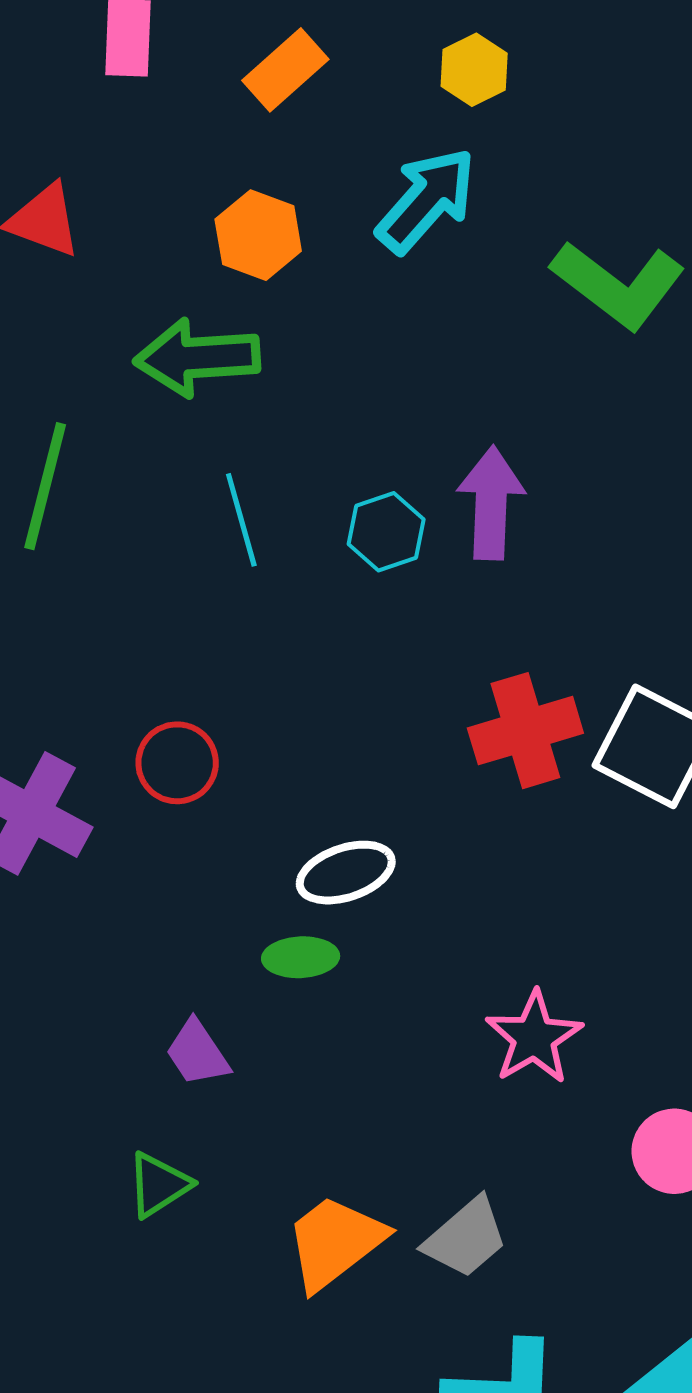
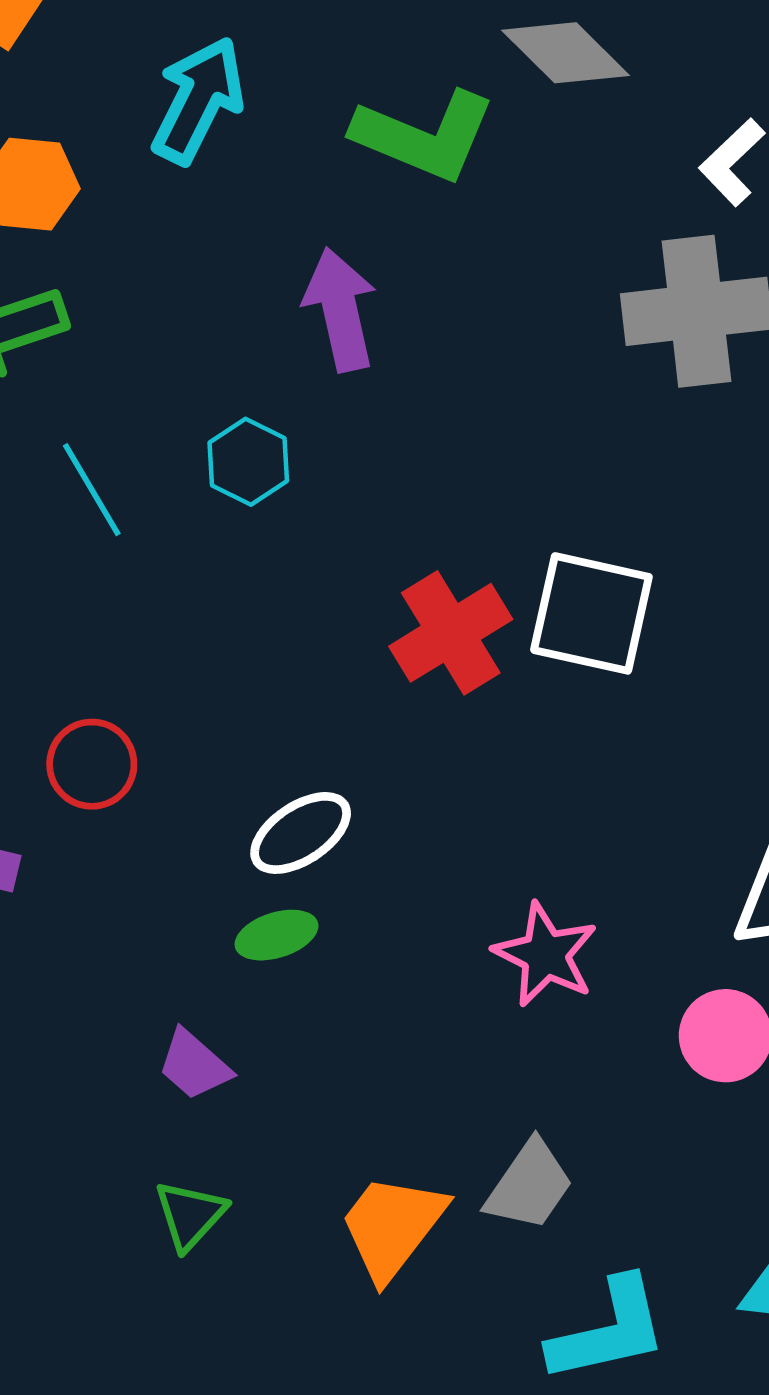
purple arrow: (491, 503) -> (340, 309), moved

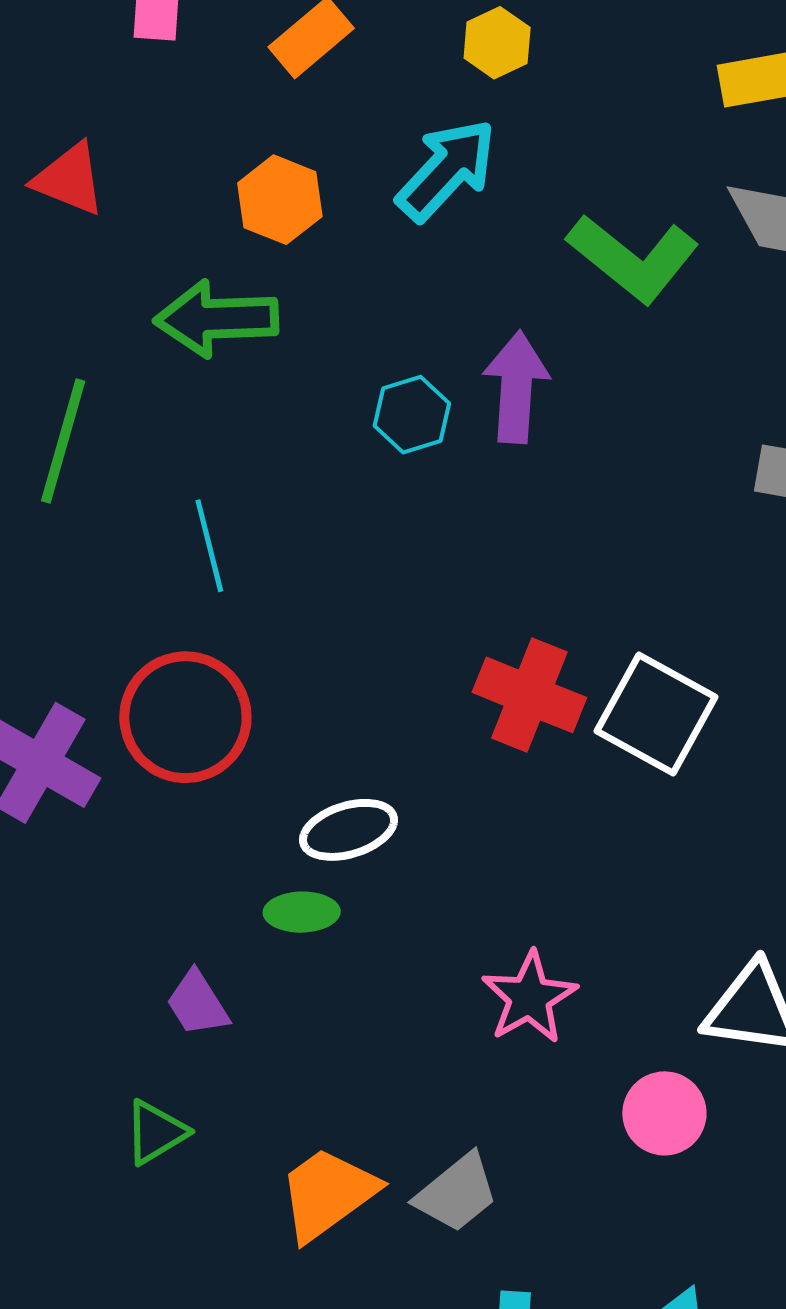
cyan hexagon: (248, 462) -> (412, 415), moved
cyan line: (92, 490) -> (209, 546), moved
red cross: (451, 633) -> (529, 695), turned 37
red circle: (92, 764) -> (185, 717), size x1.6

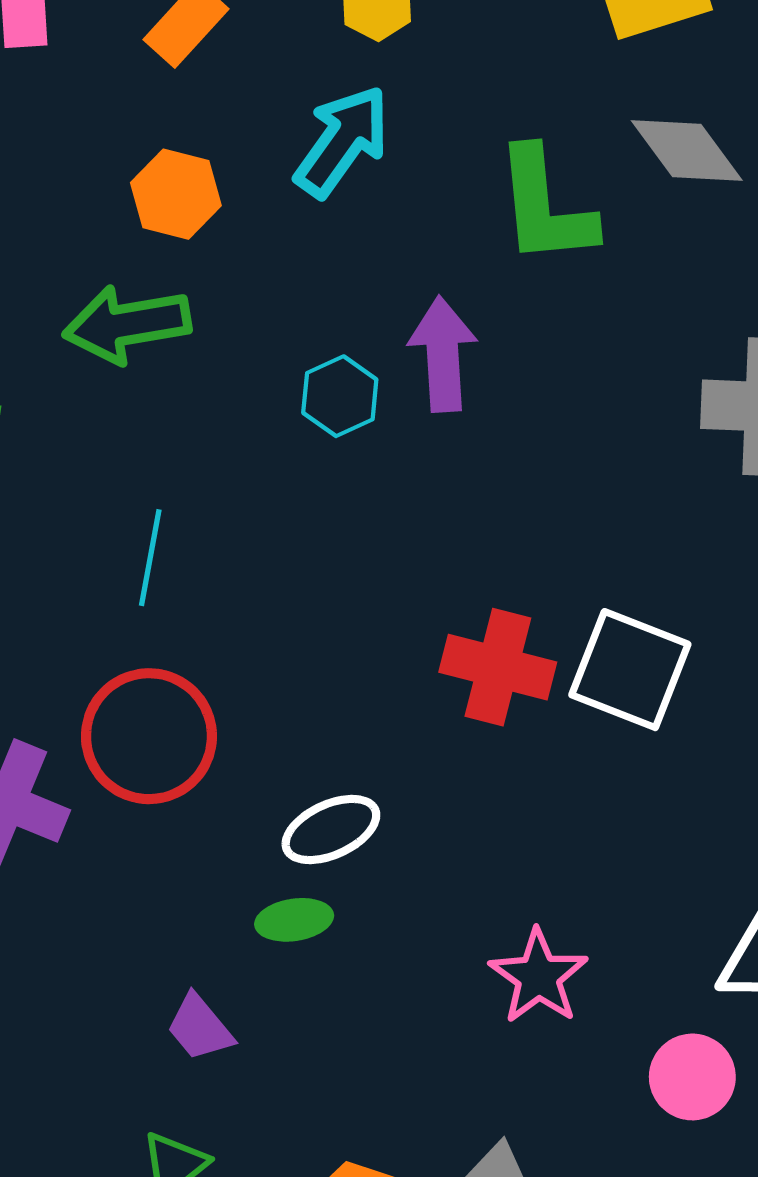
green L-shape: (633, 258) -> (545, 207), turned 53
cyan line: (209, 546) -> (150, 558), turned 32

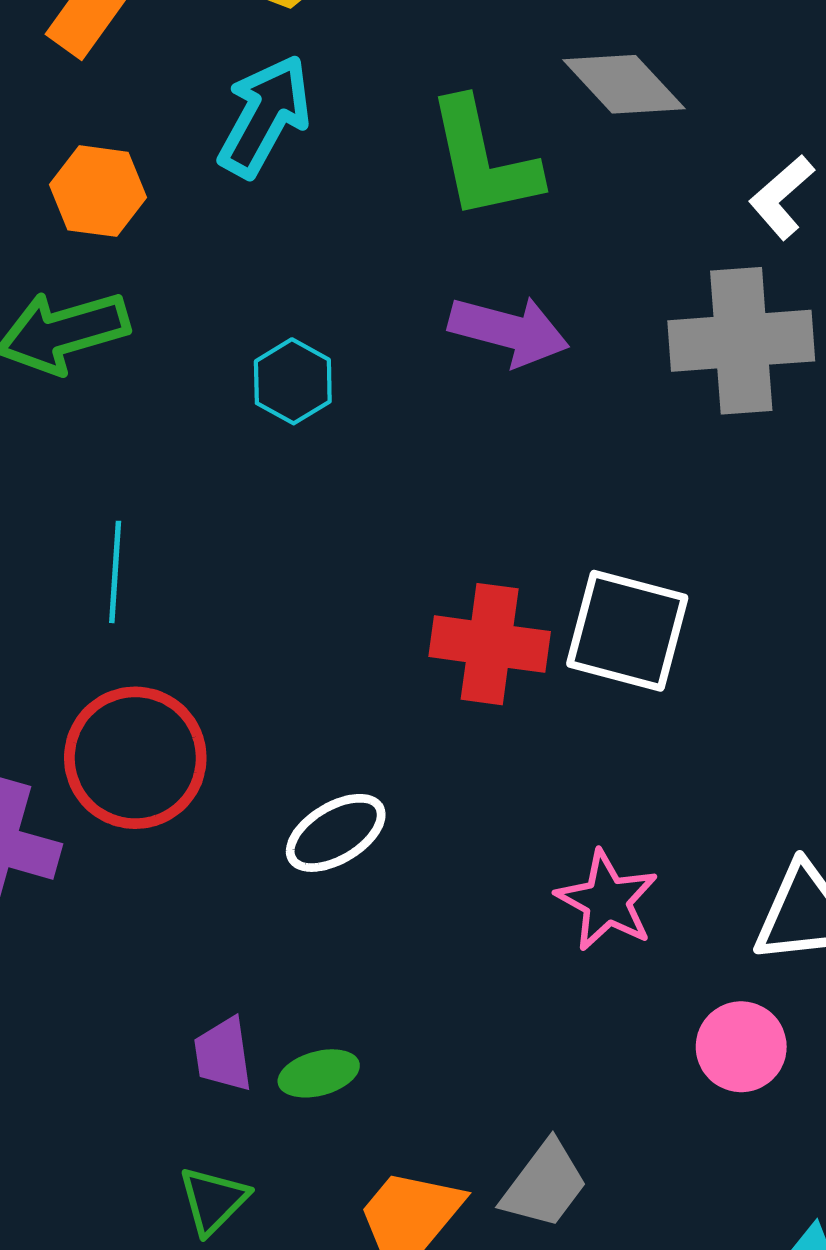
purple arrow: (443, 354) -> (509, 331), moved, turned 115
green ellipse: (294, 920) -> (319, 1073), moved
pink star: (539, 977) -> (607, 901), moved
purple trapezoid: (200, 1027) -> (223, 1054), turned 38

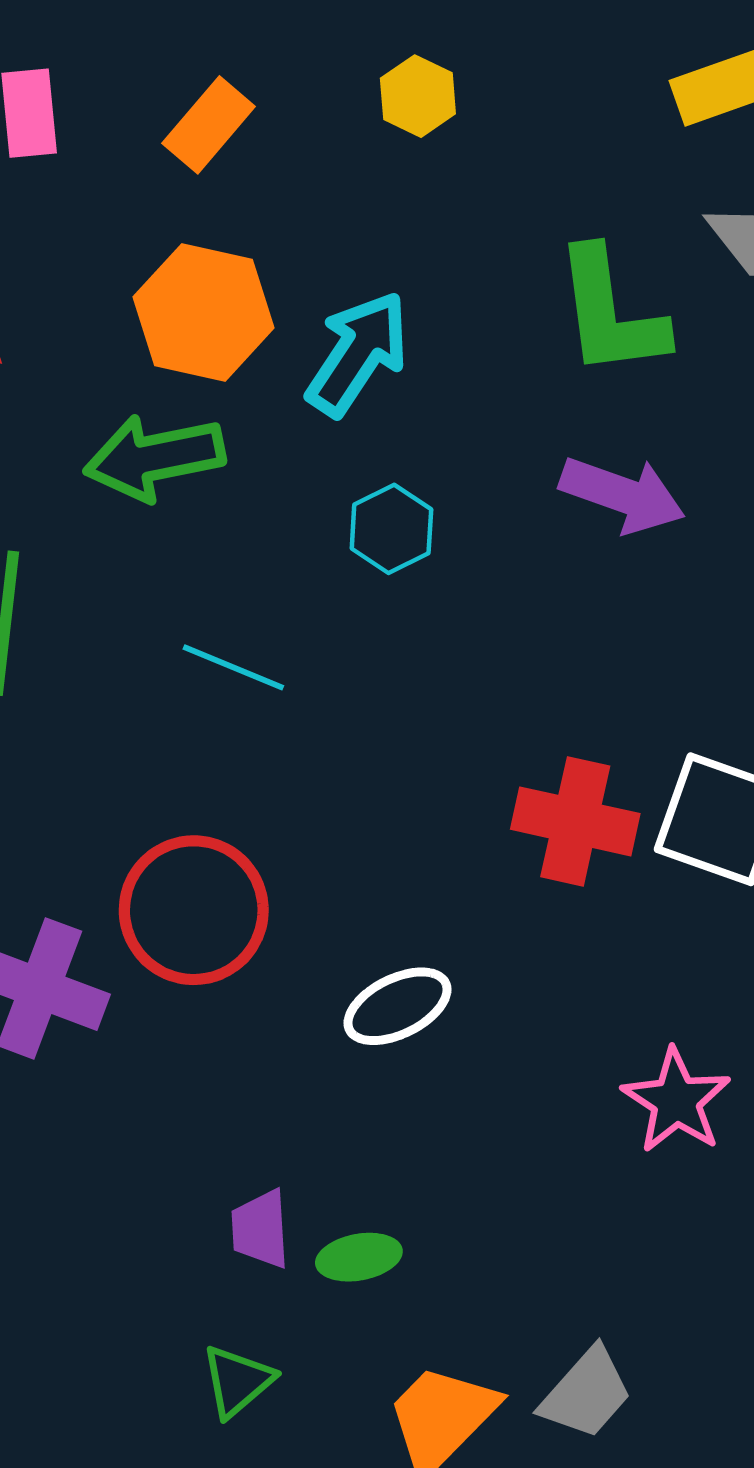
cyan arrow: (265, 116) -> (358, 354), moved
orange hexagon: (98, 191) -> (204, 312), size x1.4
cyan line: (115, 572) -> (233, 667), moved, turned -76

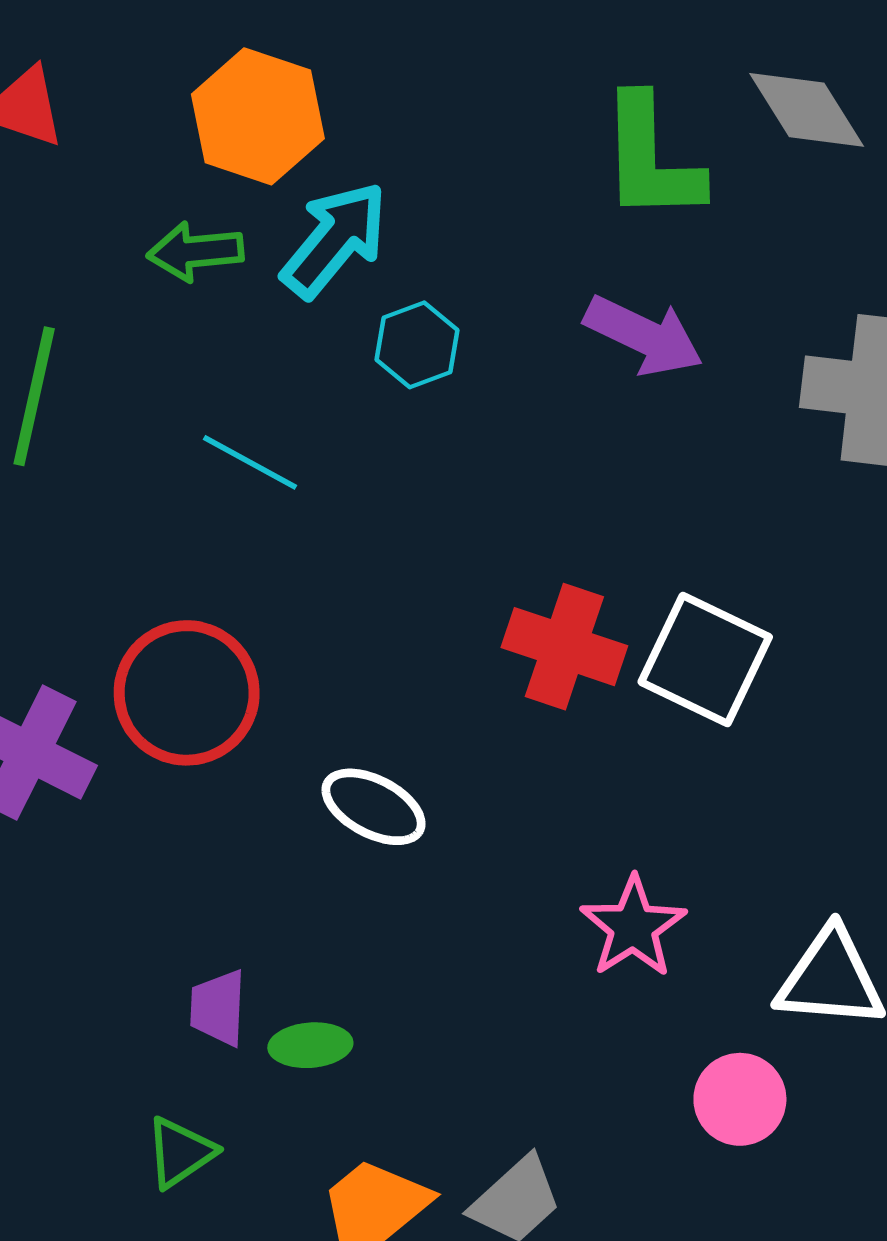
cyan arrow: (358, 354) -> (335, 240), moved
green arrow: (155, 457) -> (195, 251), size x0.7
white ellipse: (397, 1006) -> (374, 807), turned 48

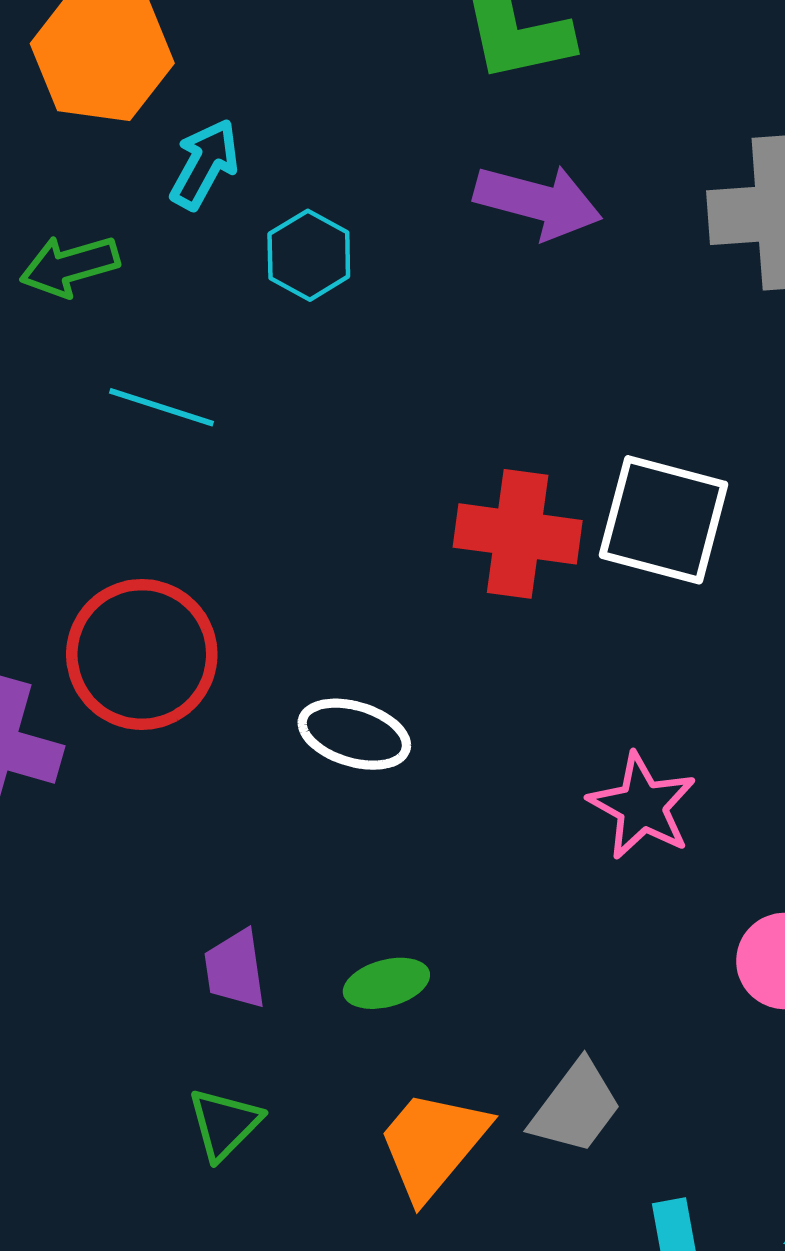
cyan arrow: (335, 240) -> (205, 164), size x0.7
green arrow: (195, 251) -> (70, 266), moved
green ellipse: (310, 1045) -> (386, 983), moved

